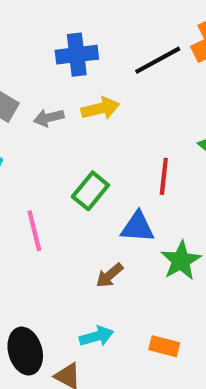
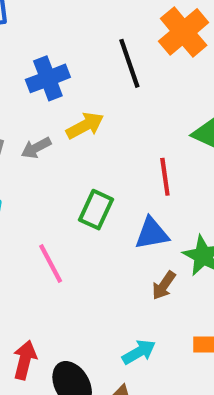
black line: (158, 60) -> (129, 63), turned -66
brown arrow: (110, 275) -> (164, 285), moved

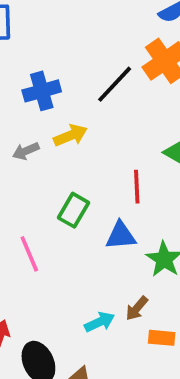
black line: (129, 63) -> (115, 84), turned 57
brown arrow: (164, 285) -> (137, 308), moved
cyan arrow: (139, 352) -> (100, 322), moved

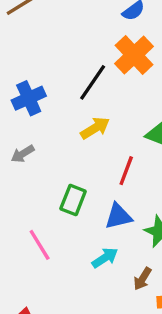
yellow arrow: (70, 135) -> (95, 128), moved
red line: (137, 187) -> (126, 171), turned 32
cyan arrow: (100, 322) -> (105, 258), moved

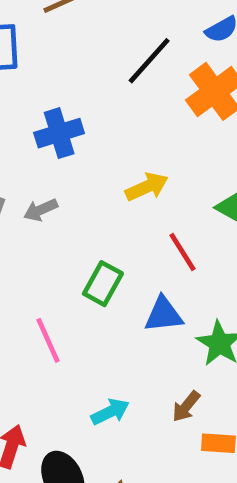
black line: (93, 82) -> (149, 61), moved
red line: (126, 171) -> (183, 252), turned -60
cyan arrow: (105, 258) -> (110, 412), moved

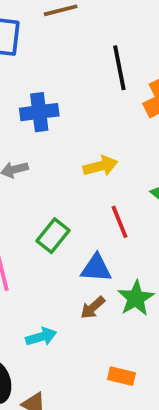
black line: (149, 61) -> (119, 68), turned -63
brown arrow: (186, 406) -> (93, 308), moved

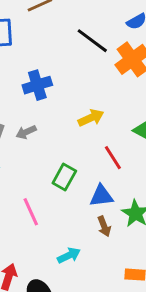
black line: (119, 68) -> (92, 41), turned -32
brown arrow: (93, 308) -> (104, 226), turned -60

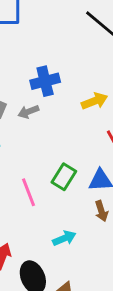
blue cross: (37, 85) -> (45, 81), moved
green rectangle: (64, 177) -> (64, 177), moved

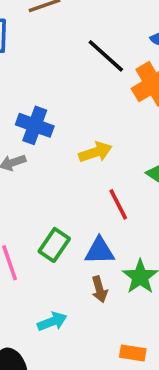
blue cross: (45, 81) -> (35, 125), turned 32

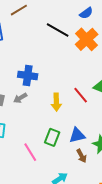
yellow arrow: (95, 152) -> (56, 102), moved, turned 120
red line: (118, 204) -> (81, 95), moved

